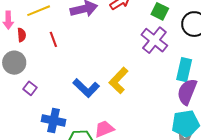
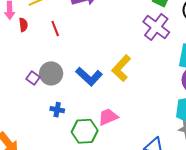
gray circle: (14, 63) -> (51, 73), moved
blue cross: (54, 120) -> (57, 110), size x0.6

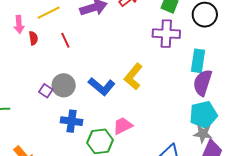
purple cross: (156, 27) -> (166, 34), turned -32
blue cross: (57, 110) -> (72, 121), size x1.5

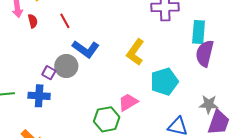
blue L-shape: (102, 86) -> (86, 49), moved
cyan pentagon: (203, 115) -> (164, 82), moved
blue cross: (72, 121) -> (39, 96), moved

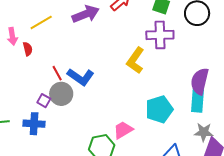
red line: (65, 21) -> (57, 73), moved
cyan rectangle: (199, 32) -> (198, 101), moved
yellow L-shape: (135, 52) -> (135, 60), moved

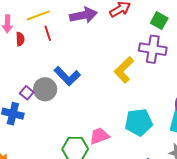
red line: (57, 73) -> (48, 33), moved

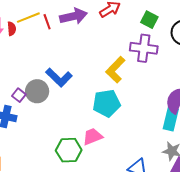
red line: (48, 33) -> (47, 22), moved
red semicircle: (20, 39) -> (12, 29), moved
cyan pentagon: (139, 122) -> (107, 103), moved

